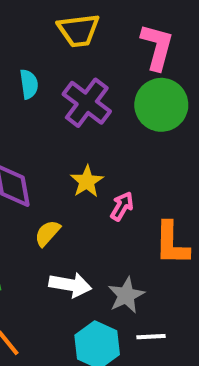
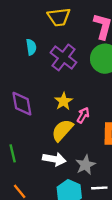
yellow semicircle: (47, 233) -> (62, 130), moved, size x1.5

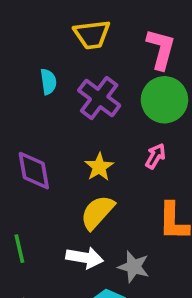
pink arrow: (83, 115) -> (155, 156), moved
gray star: (85, 165) -> (134, 267), turned -30

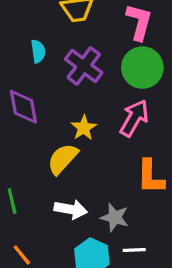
pink arrow: (155, 156) -> (134, 118), size x1.6
purple diamond: (34, 171) -> (23, 107), moved
yellow semicircle: (97, 212) -> (63, 159), moved

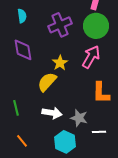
cyan semicircle: (38, 51) -> (22, 16), moved
purple cross: (84, 66) -> (60, 25), turned 30
white line: (134, 250) -> (99, 132), moved

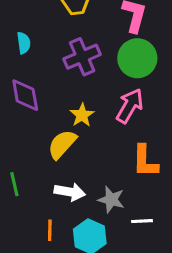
orange line: (22, 141) -> (50, 230), moved, turned 40

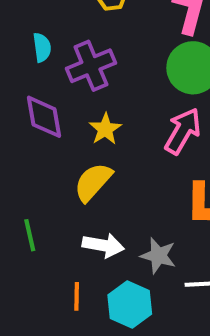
purple cross: (82, 57) -> (91, 66), moved
yellow star: (82, 115) -> (105, 129), moved

